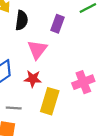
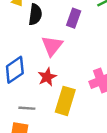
red star: (33, 79) -> (47, 77), turned -30

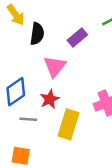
purple rectangle: (74, 18) -> (77, 37), turned 30
gray line: (27, 108) -> (28, 119), moved

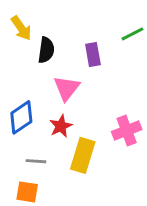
purple rectangle: (77, 37) -> (93, 54), turned -60
gray line: (28, 119) -> (36, 161), moved

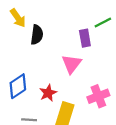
purple rectangle: (93, 54) -> (85, 38), moved
pink triangle: (67, 88) -> (72, 64), moved

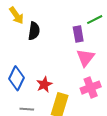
pink triangle: (72, 64) -> (85, 58), moved
blue diamond: (18, 86) -> (16, 78), turned -30

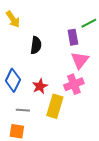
black semicircle: (34, 31) -> (36, 45), moved
pink cross: (91, 88) -> (74, 84), moved

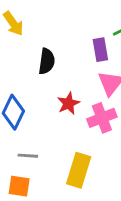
red star: (40, 86) -> (68, 103), moved
yellow rectangle: (55, 106) -> (79, 170), moved

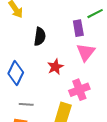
pink cross: (102, 118) -> (79, 90), moved

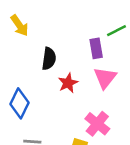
red star: (55, 67) -> (68, 83), moved
pink cross: (79, 90) -> (97, 124), turned -30

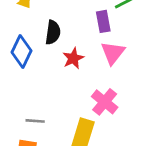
blue diamond: (20, 103) -> (22, 51), moved

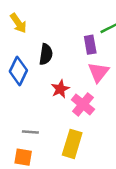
red star: (73, 58) -> (60, 89), moved
pink cross: (105, 102) -> (83, 104), moved

